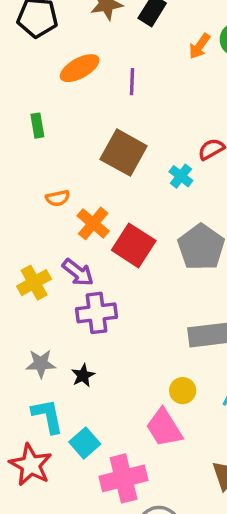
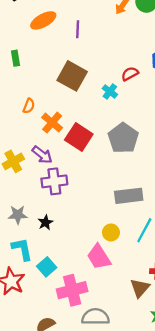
orange semicircle: (58, 198) -> (29, 106), turned -56

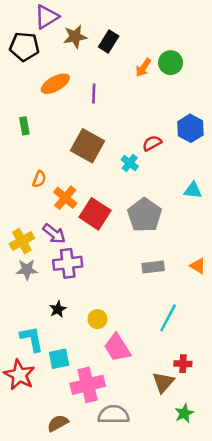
gray rectangle: (129, 196) -> (153, 267), moved, size x0.7
gray star: (18, 215) -> (27, 270), moved
yellow circle: (111, 232) -> (97, 319), moved
cyan square: (47, 267) -> (59, 359), turned 30

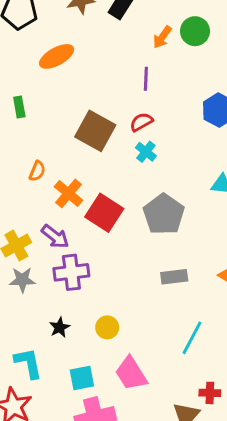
purple line: (94, 94) -> (146, 79), moved
red semicircle: (152, 143) -> (141, 122), moved
yellow circle: (97, 319) -> (107, 327), moved
cyan square: (59, 359) -> (82, 378), moved

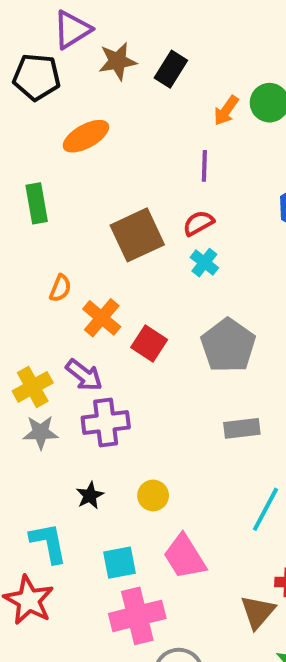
green rectangle: (19, 107) -> (37, 203), size x1.4
brown square: (95, 131) -> (137, 235), turned 36
red square: (104, 213) -> (149, 343), size x0.7

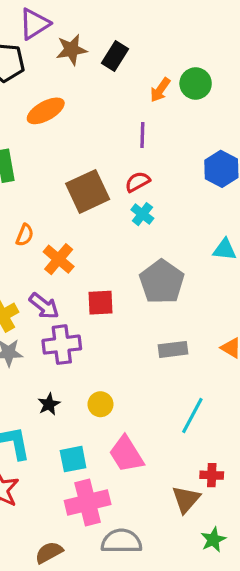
red square: (149, 343) -> (100, 303), moved, turned -36

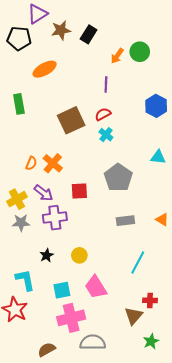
orange semicircle: (25, 235) -> (31, 163), moved

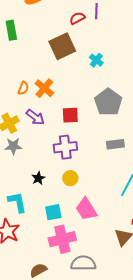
red semicircle: (103, 114) -> (77, 18), moved
purple cross: (55, 218) -> (65, 147), moved

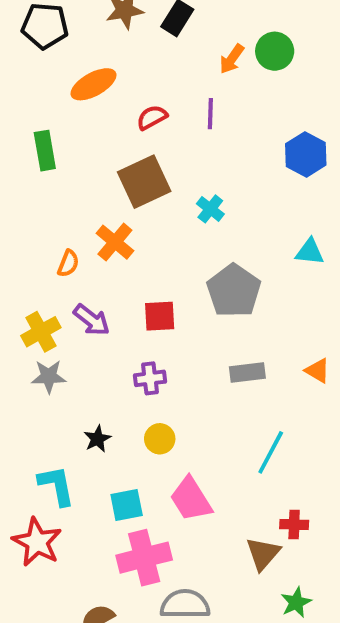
red semicircle: (77, 18) -> (152, 117), moved
orange cross: (44, 88) -> (115, 242), moved
purple cross: (65, 147) -> (150, 378), size x0.7

